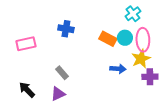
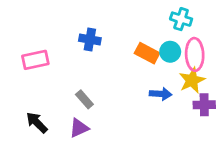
cyan cross: (133, 14) -> (181, 19), turned -35

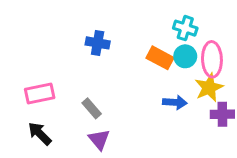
cyan cross: (181, 19) -> (185, 28), moved
pink rectangle: (35, 60) -> (40, 93), moved
purple triangle: (79, 128) -> (99, 140), moved, turned -45

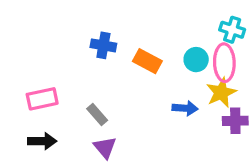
cyan cross: (185, 28) -> (232, 30), moved
orange rectangle: (160, 58) -> (147, 61), moved
black arrow: (40, 134) -> (42, 141), turned 135

